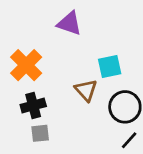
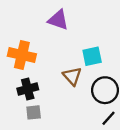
orange cross: (26, 65) -> (22, 55), turned -32

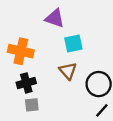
cyan square: (92, 56) -> (73, 44), moved

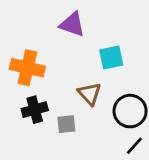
cyan square: (73, 44) -> (111, 58), moved
gray square: (32, 105) -> (66, 124), moved

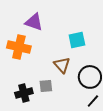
purple triangle: (72, 24) -> (34, 22), moved
black cross: (35, 110) -> (24, 93), moved

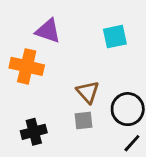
cyan square: (77, 40) -> (115, 37), moved
gray square: (46, 86) -> (84, 120), moved

